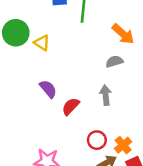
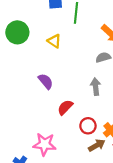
yellow triangle: (42, 43) -> (54, 41), moved
red semicircle: (71, 106) -> (65, 107), moved

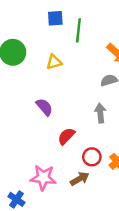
yellow triangle: (54, 41) -> (54, 62), turned -48
brown arrow: (97, 145) -> (80, 179), moved

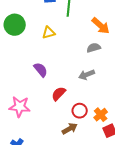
gray arrow: (100, 113) -> (87, 75), turned -105
pink star: (43, 178) -> (20, 107), moved

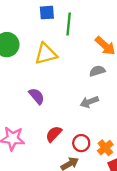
yellow triangle: (49, 33) -> (46, 54), size x1.5
red semicircle: (59, 94) -> (54, 134), moved

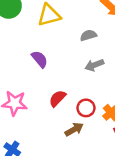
gray semicircle: (97, 71) -> (88, 35), moved

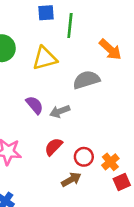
gray semicircle: (88, 35) -> (86, 80), size x1.5
gray arrow: (94, 65) -> (60, 111), moved

